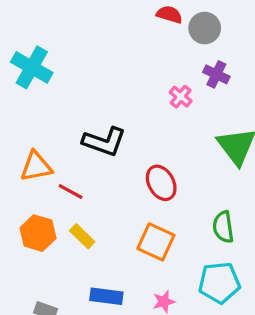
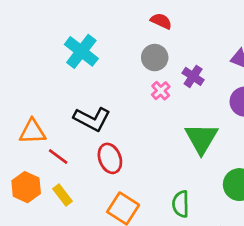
gray circle: (205, 28) -> (155, 58), moved
cyan cross: (32, 67) -> (81, 51), moved
red ellipse: (161, 183) -> (110, 158), moved

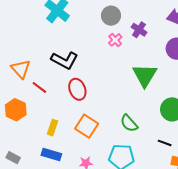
orange triangle: (32, 132) -> (21, 69), turned 50
yellow rectangle: (62, 195) -> (52, 128), moved, turned 56
green semicircle: (181, 204) -> (129, 123), turned -42

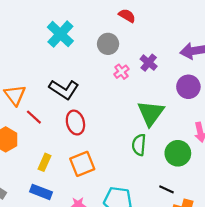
gray circle: (111, 16) -> (108, 44), moved
green semicircle: (129, 123) -> (139, 145), moved, turned 42
orange square: (87, 126) -> (82, 164), turned 30

